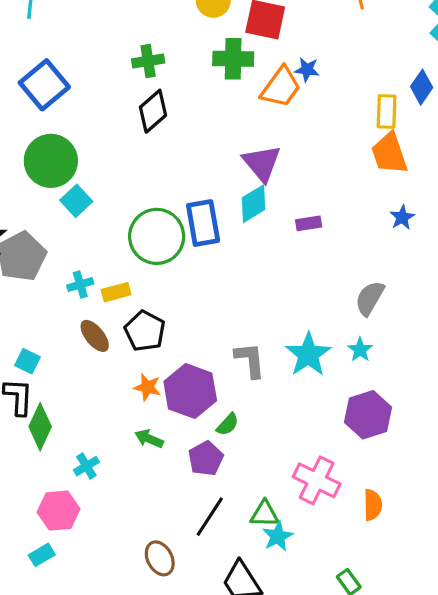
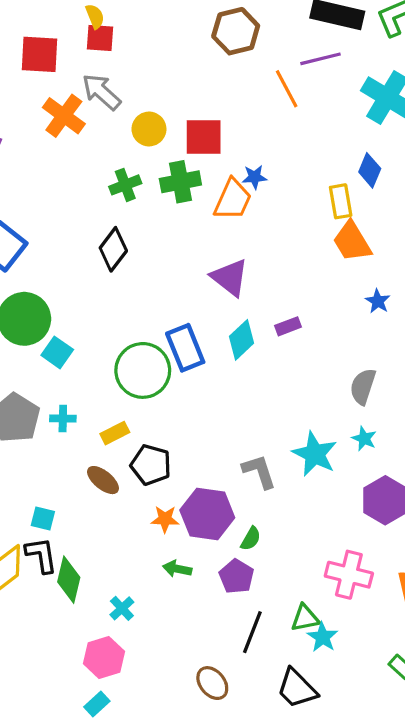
green cross: (148, 61) -> (125, 185), moved
cyan diamond: (253, 204) -> (242, 340), moved
cyan cross: (80, 285) -> (63, 419), moved, turned 30

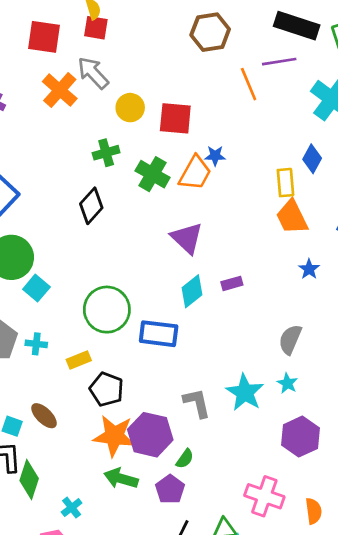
green cross: (180, 182) -> (153, 174), moved, turned 36
blue rectangle: (185, 348) -> (159, 334), moved, turned -66
brown ellipse: (103, 480) -> (44, 416), moved
orange star: (165, 519) -> (114, 436), size x1.8
green arrow: (177, 569) -> (121, 478), size x1.4

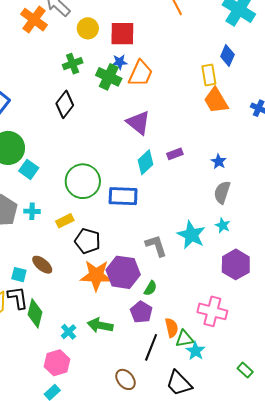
blue star: (215, 156) -> (120, 62), moved
blue star: (309, 269) -> (219, 161), moved
green arrow: (121, 478) -> (100, 325), moved
orange semicircle: (314, 511) -> (172, 328), moved

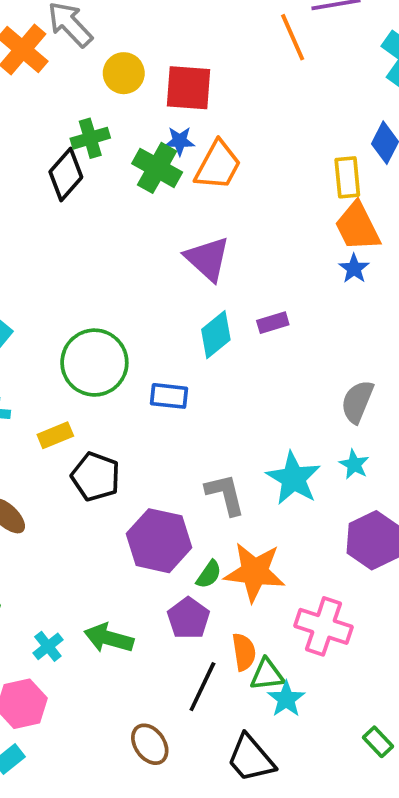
black diamond: (65, 104) -> (66, 175), moved
blue star: (219, 161) -> (354, 269), moved
blue rectangle: (123, 196) -> (169, 396), size x0.7
orange star: (96, 275) -> (254, 572), moved

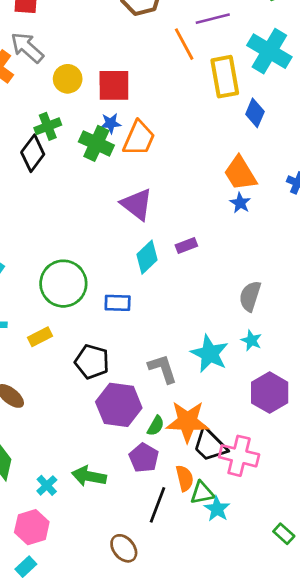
yellow rectangle: (347, 177) -> (225, 77), moved, size x1.4
black pentagon: (96, 477) -> (92, 362), moved
black trapezoid: (251, 758) -> (210, 445), moved

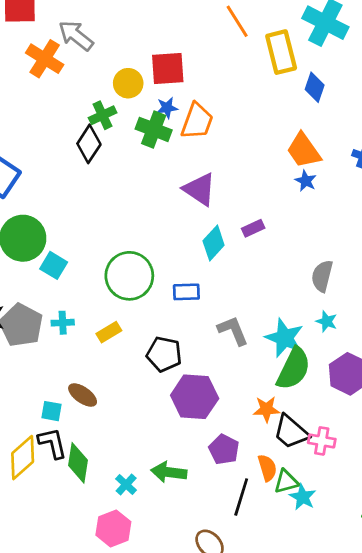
yellow circle: (68, 79) -> (128, 83), moved
gray L-shape: (163, 369) -> (233, 331), moved
orange star: (188, 422) -> (266, 409), size x0.6
green semicircle: (156, 426) -> (294, 369), moved, size x2.0
pink cross: (239, 456) -> (322, 441), size x0.7

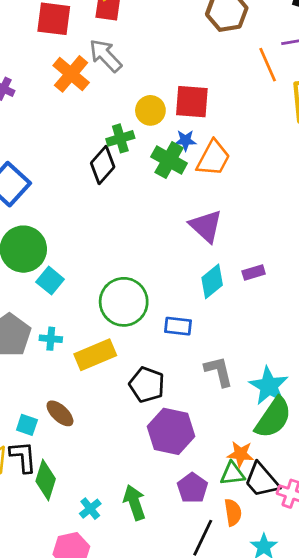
yellow rectangle: (109, 332) -> (95, 355), size x1.6
green arrow: (169, 472) -> (134, 502), turned 56
green triangle: (286, 481) -> (232, 474), moved

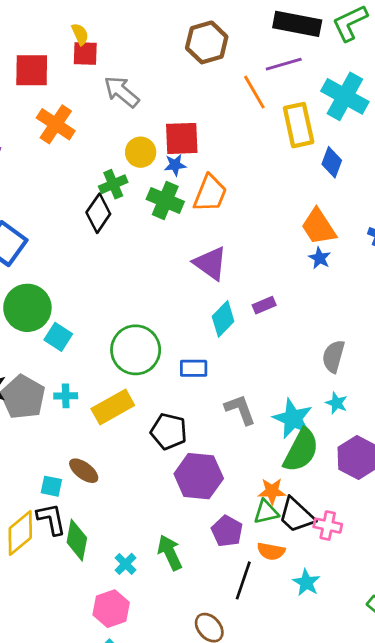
gray arrow: (105, 56) -> (122, 92), moved
blue star: (185, 140) -> (175, 165), moved
orange semicircle: (233, 512) -> (271, 551), turned 116

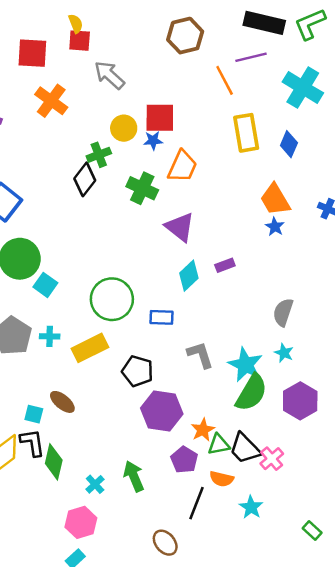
yellow rectangle: (299, 125) -> (246, 133), moved
green cross: (165, 200) -> (142, 188), moved
orange star: (272, 491) -> (203, 430), moved, turned -30
pink cross: (328, 526) -> (272, 459), turned 35

